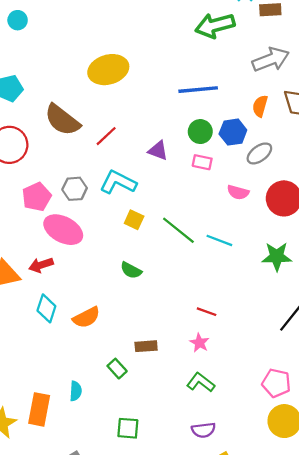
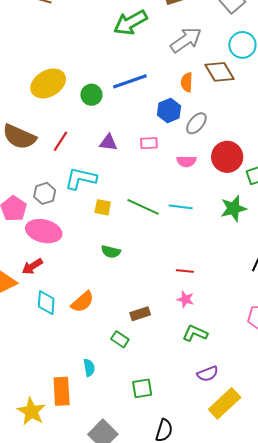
green circle: (200, 132) -> (91, 95), moved

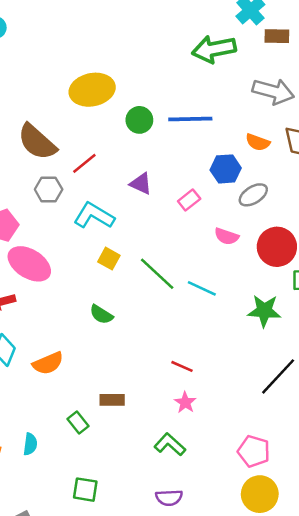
gray arrow: (186, 40) -> (273, 91), turned 32
orange semicircle: (187, 82) -> (258, 142), turned -90
pink rectangle: (149, 143) -> (189, 200), turned -54
gray hexagon: (45, 193) -> (49, 189), moved
pink star: (185, 299) -> (185, 402), moved

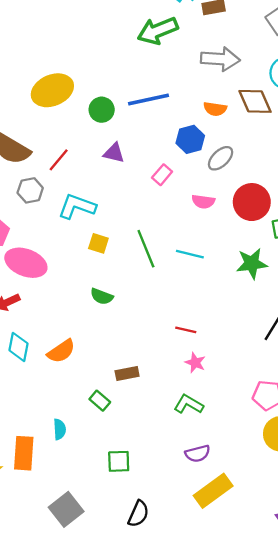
purple triangle: (141, 184) -> (114, 153), moved
green line: (157, 274) -> (146, 249), turned 36

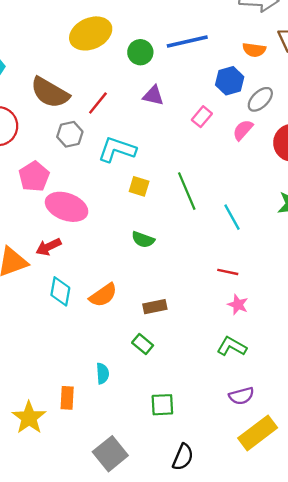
pink semicircle: (203, 202) -> (243, 130), moved, turned 125
cyan line: (190, 254) -> (232, 217), moved, turned 48
brown rectangle: (127, 374) -> (155, 307), moved
orange rectangle: (24, 453) -> (67, 398), size x0.7

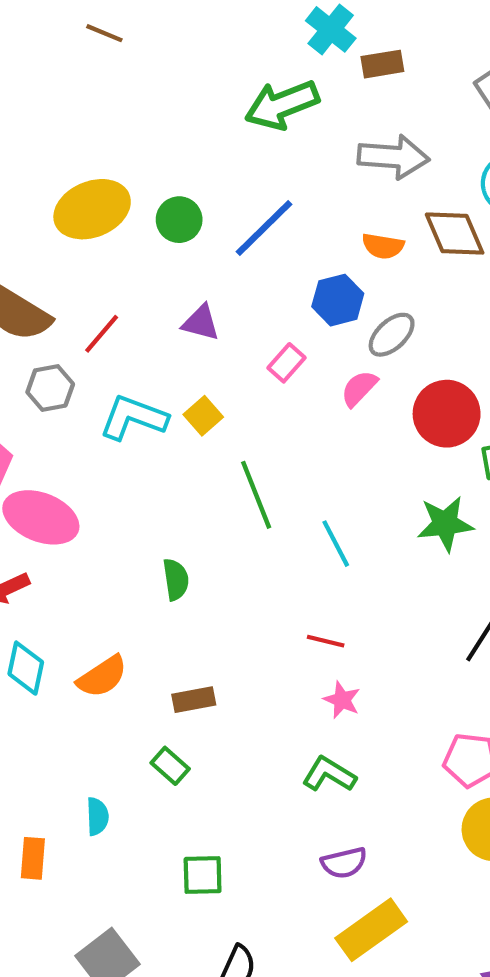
blue line: (187, 41) -> (264, 228), turned -33
green circle: (140, 52) -> (179, 220), moved
yellow square: (139, 186) -> (203, 416), moved, turned 30
green semicircle: (143, 240) -> (176, 579), turned -120

